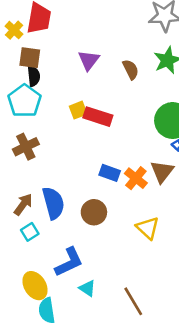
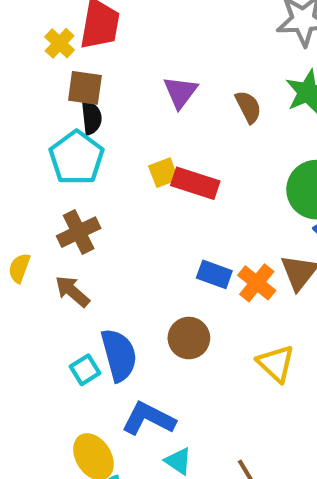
blue semicircle: (53, 203) -> (119, 355), moved
brown arrow: (23, 204) -> (72, 291), moved, turned -85
blue L-shape: (69, 262) -> (149, 419), turned -128

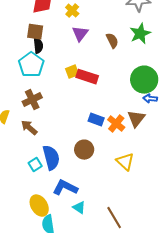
yellow cross: (60, 43) -> (72, 11), moved

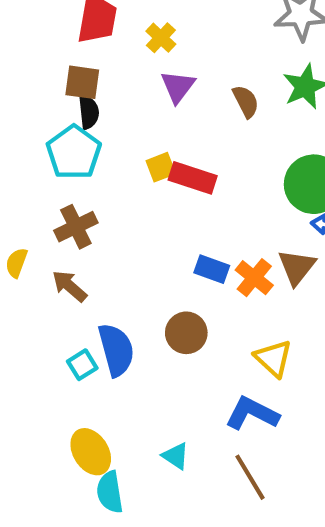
blue L-shape: (65, 188) -> (252, 413), moved

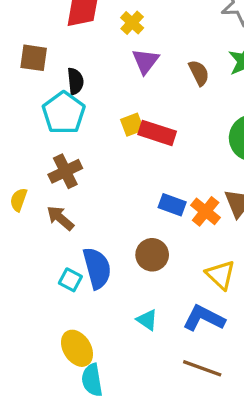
brown square: (82, 82) -> (34, 58), moved
cyan square: (82, 365) -> (70, 280), turned -30
cyan triangle: (176, 456) -> (147, 320), moved
brown line: (250, 477) -> (202, 368), turned -39

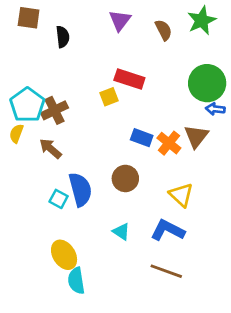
cyan pentagon: (64, 113) -> (27, 105), moved
yellow square: (132, 125) -> (109, 97), moved

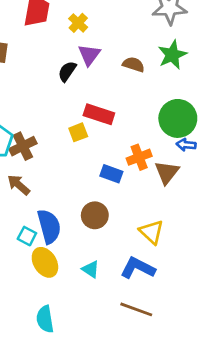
brown semicircle: (164, 30) -> (134, 64), turned -45
black semicircle: (63, 37) -> (67, 71), moved, turned -140
orange cross: (169, 143) -> (139, 157), moved, turned 30
yellow ellipse: (64, 255) -> (45, 262), moved

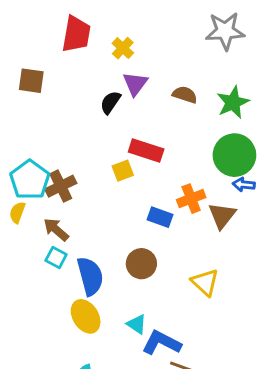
green star: (172, 55) -> (233, 102), moved
cyan square: (27, 236) -> (56, 257), moved
blue L-shape: (138, 268) -> (162, 343), moved

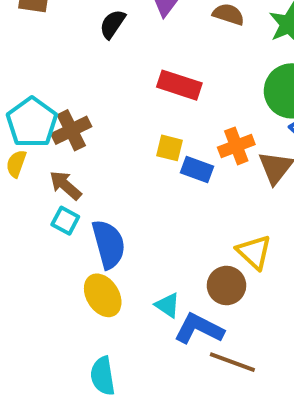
black semicircle: (110, 102) -> (113, 24), moved
yellow square: (123, 171) -> (170, 148), moved, turned 35
brown circle: (141, 264) -> (227, 286), moved

